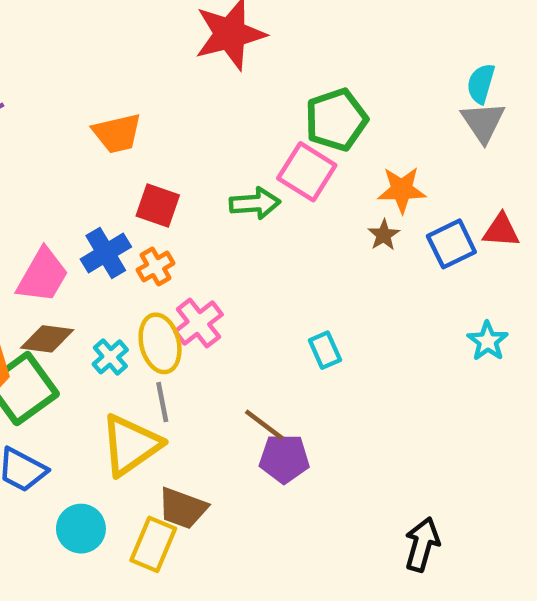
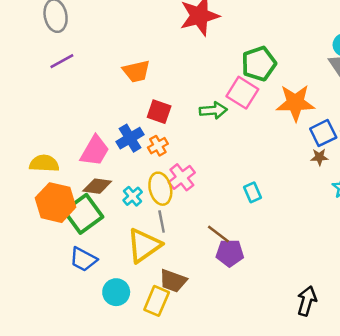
orange star: (402, 190) -> (295, 103), size x1.4
brown star: (384, 235) -> (319, 157), moved, turned 30

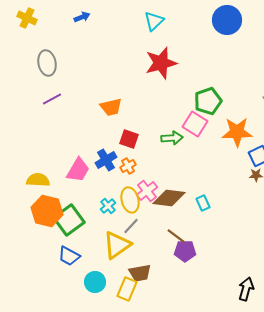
brown diamond: (97, 186) -> (169, 198), moved, size x1.4
gray line: (162, 221) -> (131, 226), turned 54
brown trapezoid: (173, 281) -> (140, 273), turned -30

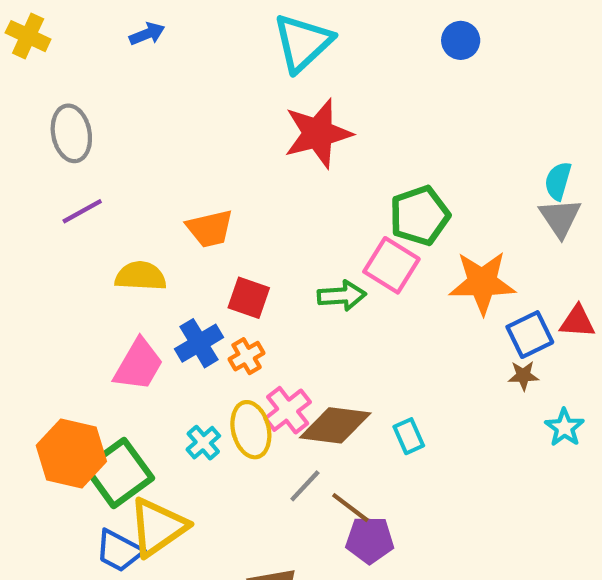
blue circle: (227, 20) -> (461, 40), size x0.6
cyan triangle: (154, 21) -> (303, 43), size x1.4
yellow semicircle: (38, 180) -> (141, 276), moved
gray line: (131, 226) -> (305, 486), moved
yellow triangle: (117, 245) -> (158, 527), moved

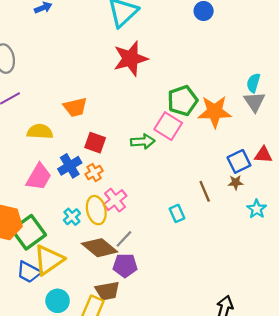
orange star: (482, 283) -> (215, 112), moved
brown diamond: (335, 425) -> (100, 248), moved, turned 32
brown line: (350, 508) -> (205, 191), moved, turned 30
purple pentagon: (370, 540) -> (125, 265), moved

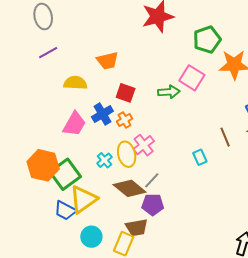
green pentagon: (183, 101) -> (207, 40), moved

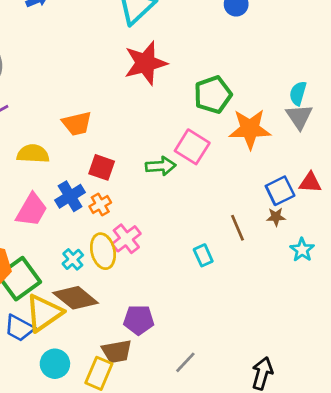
gray line: (152, 180) -> (185, 362), moved
brown diamond: (130, 188) -> (76, 298), moved

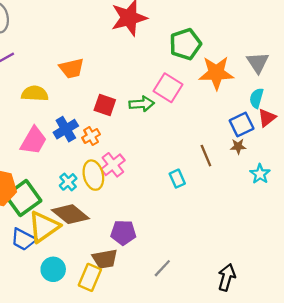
cyan semicircle: (298, 93) -> (256, 98), moved
red square: (102, 167) -> (105, 105), moved
red triangle: (310, 183) -> (267, 118), turned -42

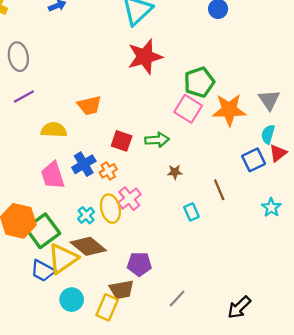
pink square: (168, 88) -> (188, 109), moved
pink trapezoid: (34, 141) -> (53, 175), turned 132
brown star: (238, 146) -> (175, 172), moved
black arrow: (227, 277) -> (239, 307), turned -150

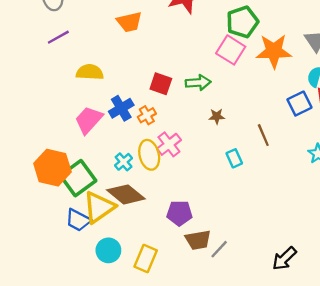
orange trapezoid: (89, 105) -> (129, 22), moved
pink trapezoid: (53, 175) -> (89, 120), turned 60
brown trapezoid: (122, 290) -> (198, 240), moved

